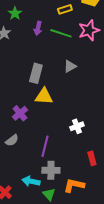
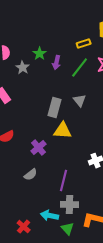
green star: (15, 13) -> (40, 54), moved
green line: (61, 33) -> (80, 68), turned -70
gray triangle: (70, 66) -> (80, 101), moved, turned -40

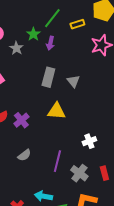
green line: (80, 68) -> (52, 18), moved
gray rectangle: (55, 108) -> (48, 77), moved
purple cross: (39, 148) -> (21, 120), moved
gray cross: (70, 205) -> (79, 173), moved, turned 36

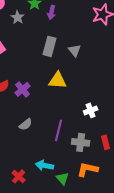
gray cross: (79, 173) -> (81, 142), turned -30

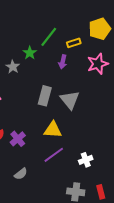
purple arrow: (52, 12) -> (63, 62), moved
gray triangle: (75, 50) -> (70, 100), size x1.5
purple line: (59, 130) -> (54, 155), moved, turned 40

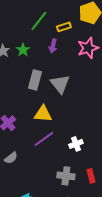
green star: (30, 53) -> (23, 50), moved

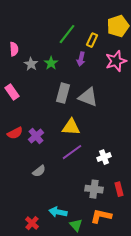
yellow rectangle: (64, 27) -> (92, 40), turned -48
gray triangle: (60, 84) -> (88, 97), turned -30

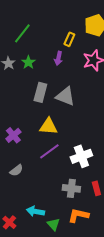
green line: (67, 34) -> (22, 33), moved
white cross: (104, 157) -> (81, 156), size x1.5

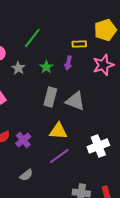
yellow rectangle: (69, 39) -> (79, 44), turned 64
green star: (28, 62) -> (46, 67), moved
white cross: (81, 156) -> (98, 146), moved

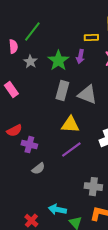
green line: (32, 38) -> (32, 32), moved
green star: (46, 67) -> (58, 61), size x1.5
purple cross: (23, 140) -> (29, 145), moved, turned -35

